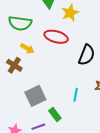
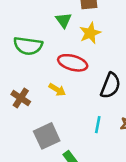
yellow arrow: (27, 48) -> (57, 90), moved
cyan line: (76, 95) -> (98, 125), moved

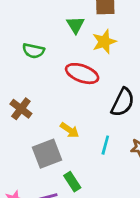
green semicircle: (28, 46) -> (33, 51), size x0.7
yellow arrow: (57, 90) -> (70, 130), moved

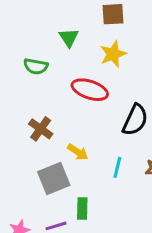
green triangle: (75, 25) -> (69, 38), moved
brown cross: (21, 109) -> (41, 129), moved
green rectangle: (72, 182) -> (82, 209), turned 36

